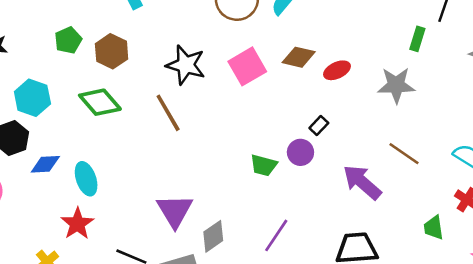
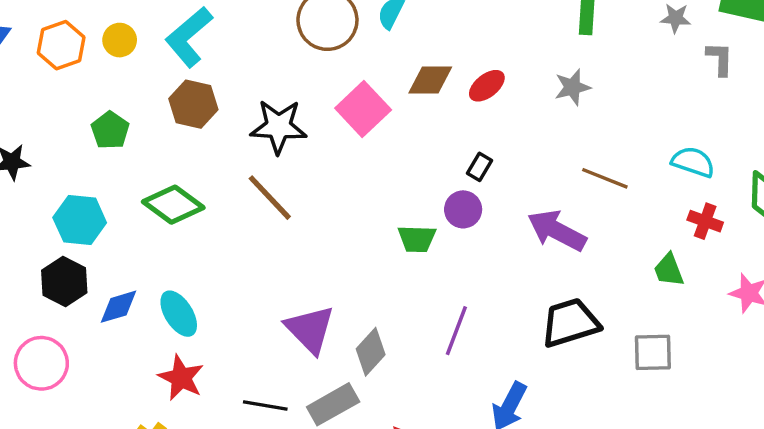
brown hexagon: (112, 51) -> (193, 104), moved
gray star: (396, 85) -> (572, 87), size x0.7

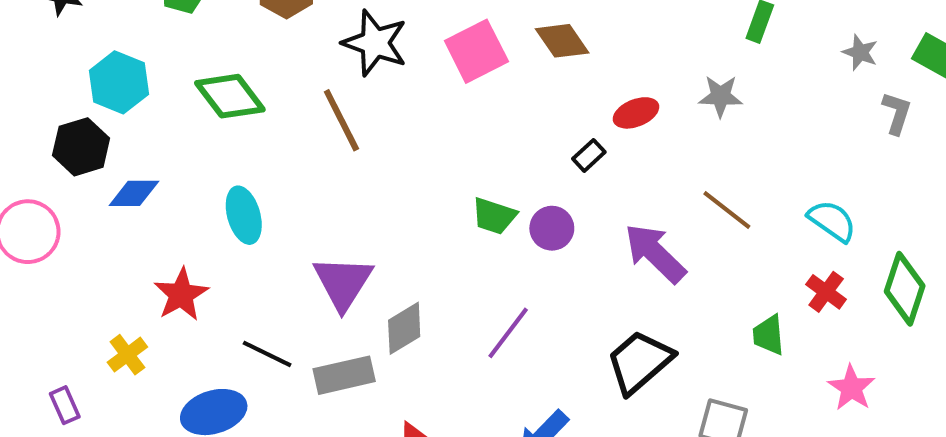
brown diamond: (430, 80) -> (562, 41), turned 39
red ellipse: (487, 86) -> (636, 113), moved
purple circle: (463, 209) -> (552, 228), moved
cyan ellipse: (179, 314) -> (244, 215), moved
black trapezoid: (570, 323) -> (640, 362), turned -40

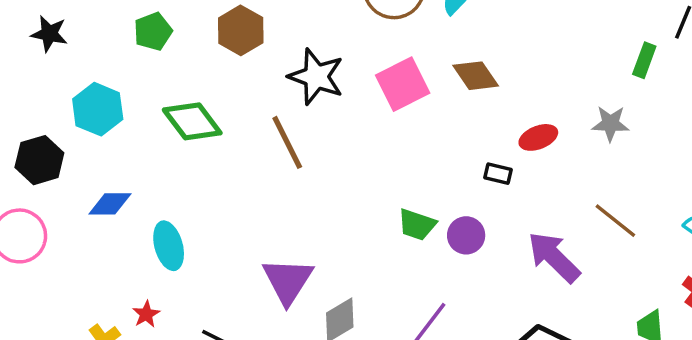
black hexagon: (81, 147) -> (39, 160), moved
black rectangle: (589, 155) -> (498, 174), turned 56
cyan ellipse: (244, 215) -> (169, 246), moved
red star: (181, 295) -> (146, 314), moved, size x0.6

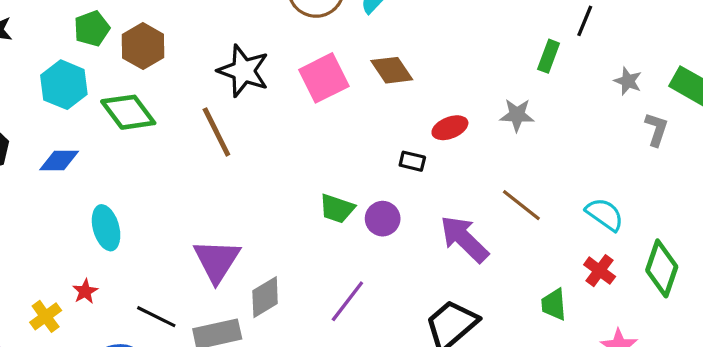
brown hexagon: (241, 30) -> (143, 46), moved
cyan hexagon: (98, 109) -> (64, 85), moved
blue diamond: (110, 204) -> (59, 160), moved

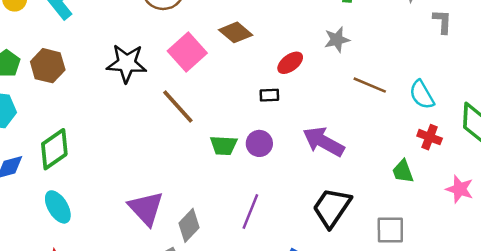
green diamond: (128, 112) -> (54, 149), moved, turned -72
brown line: (216, 132) -> (178, 106), moved
brown line: (521, 205) -> (370, 85), moved
cyan semicircle: (605, 214) -> (422, 95), turned -140

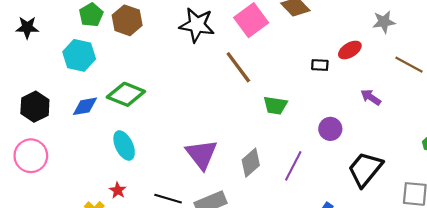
red ellipse: (290, 63) -> (350, 50), moved
purple arrow: (324, 142) -> (371, 97), moved, size x0.6
purple circle: (259, 143) -> (330, 129), moved
green diamond: (54, 149) -> (126, 94), turned 51
gray diamond: (189, 225) -> (251, 163), moved

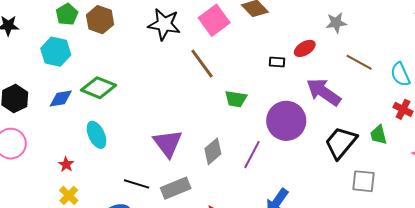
purple arrow: (371, 97) -> (324, 92), size x1.8
purple circle: (330, 129) -> (286, 121), size x1.8
black trapezoid: (365, 169) -> (341, 143), moved
red star: (118, 190) -> (66, 164), moved

